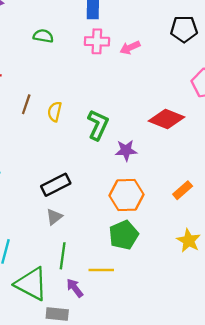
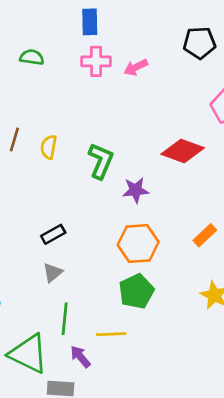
black rectangle: (56, 185) -> (53, 234), size x0.7

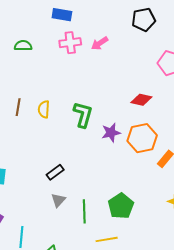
blue rectangle: (90, 22) -> (62, 15), turned -72
red diamond: (183, 151) -> (141, 100), size x0.7
orange hexagon: (138, 243) -> (142, 138), moved
green line: (65, 319) -> (84, 211), moved

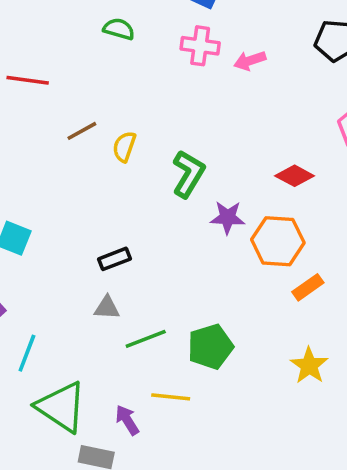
brown line: (18, 107) -> (82, 131), turned 36
gray triangle: (58, 200) -> (107, 308), turned 35
green line: (84, 211) -> (146, 339), turned 55

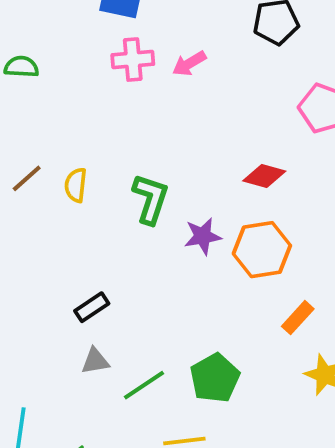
green semicircle: (119, 29) -> (21, 67), moved
orange rectangle: (308, 287) -> (298, 318), moved

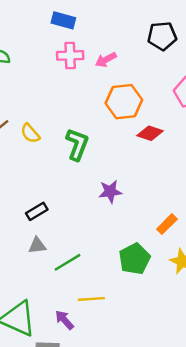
yellow semicircle: (76, 185) -> (30, 133), turned -50
purple star: (203, 236) -> (110, 192), moved
orange hexagon: (262, 250) -> (124, 102), moved
green pentagon: (215, 378) -> (135, 259), moved

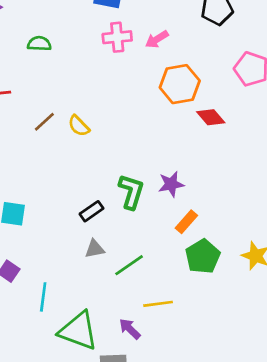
red diamond: (150, 133) -> (211, 117), turned 35
green L-shape: (77, 144) -> (131, 192), moved
orange rectangle: (167, 224) -> (186, 222), moved

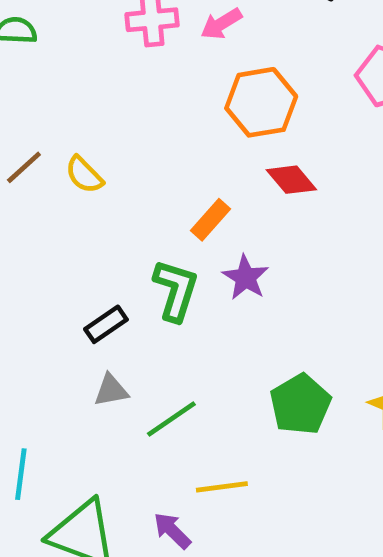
red diamond: (211, 117) -> (291, 180), moved
purple star: (171, 184) -> (246, 278), turned -30
orange rectangle: (186, 222) -> (210, 220), moved

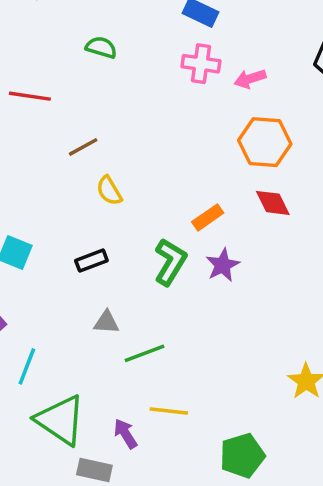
yellow semicircle: (84, 175) -> (109, 191), moved
black rectangle: (106, 324) -> (91, 261), moved
green pentagon: (300, 404) -> (242, 456), moved

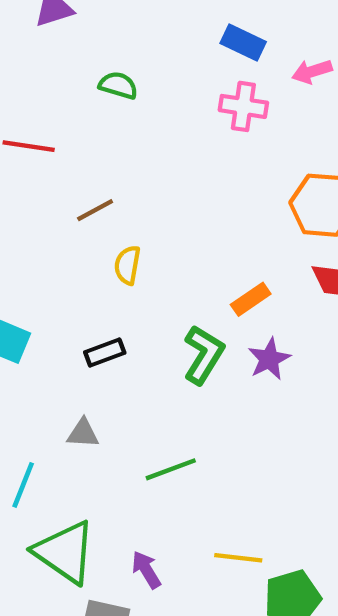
pink arrow: (250, 79) -> (312, 71), moved
yellow semicircle: (109, 191) -> (127, 265), turned 40
gray triangle: (106, 322) -> (83, 433), moved
yellow line: (169, 411) -> (238, 558), moved

